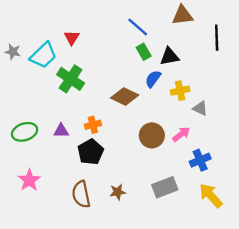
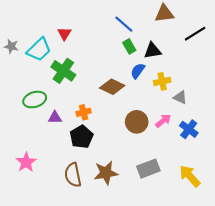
black line: (217, 38) -> (195, 34), turned 60
green ellipse: (25, 132) -> (35, 100), moved
blue cross: (200, 160) -> (189, 129), moved, turned -30
brown star: (118, 192) -> (106, 173), size x1.6

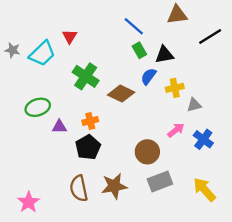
green cross: (63, 71) -> (86, 76), moved
gray triangle: (180, 97) -> (194, 105), turned -40
brown circle: (137, 122) -> (147, 152), moved
pink star: (26, 162) -> (29, 202), moved

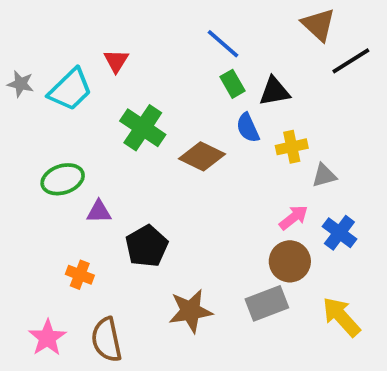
brown triangle: (177, 15) -> (318, 25), moved, turned 50
blue semicircle: (148, 76) -> (248, 128), turned -60
orange cross: (90, 121) -> (80, 275), moved, turned 35
brown circle: (147, 152) -> (290, 261), moved
brown semicircle: (79, 188) -> (107, 340), moved

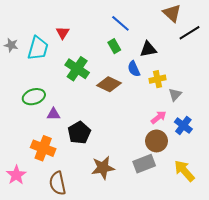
green rectangle: (233, 84) -> (114, 46), moved
cyan trapezoid: (70, 90) -> (38, 48), turned -30
gray triangle: (324, 175) -> (175, 95), turned -32
orange cross: (80, 275) -> (43, 148), size x1.6
pink star: (47, 338) -> (16, 175), moved

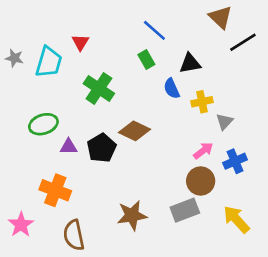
brown diamond: (109, 84) -> (135, 131), moved
blue cross: (183, 126) -> (235, 161), turned 30
black pentagon: (79, 133) -> (102, 148), moved

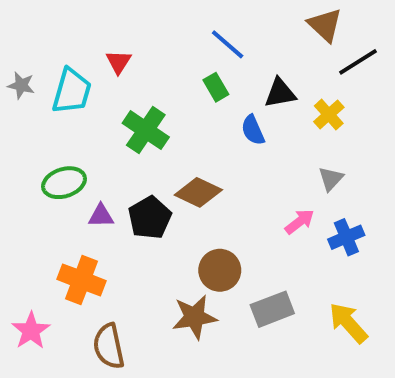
yellow cross: (202, 102) -> (329, 115), moved, turned -30
brown circle: (201, 181) -> (220, 270), moved

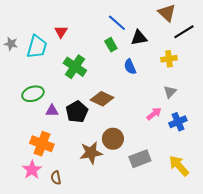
black triangle: (280, 93) -> (139, 38), moved
yellow cross: (329, 115) -> (169, 59), turned 35
brown star: (194, 317) -> (91, 153), moved
pink star: (31, 331) -> (32, 170), moved
brown semicircle: (109, 346) -> (56, 178), size x0.6

